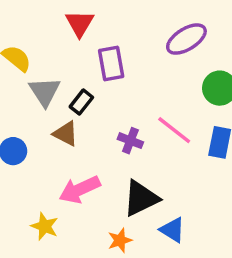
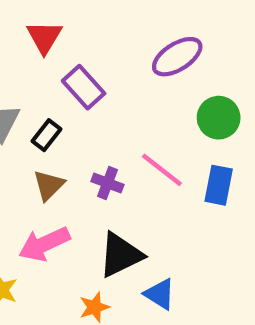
purple rectangle: (111, 64) -> (84, 87), turned -32
brown triangle: (66, 134) -> (49, 185), moved, turned 48

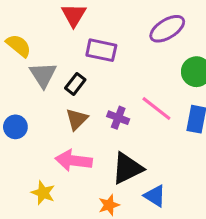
purple rectangle: (84, 87) -> (101, 50), turned -36
pink arrow: (44, 244) -> (74, 161), turned 32

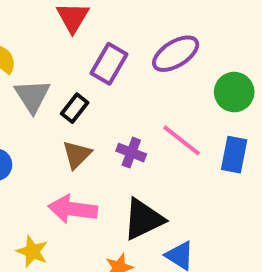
purple ellipse: (167, 29) -> (176, 54), moved
purple rectangle: (101, 50) -> (109, 64), turned -72

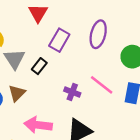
purple ellipse: (176, 54) -> (98, 34), turned -44
brown triangle: (77, 155) -> (17, 93), moved

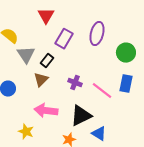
pink line: (102, 85) -> (102, 91), moved
brown triangle: (17, 93) -> (41, 80), moved

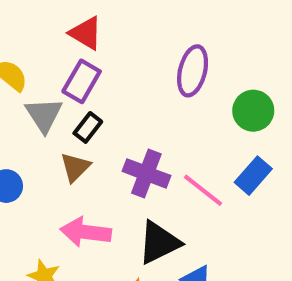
red triangle: (46, 16) -> (86, 33), turned -30
purple rectangle: (64, 39) -> (82, 81), moved
purple cross: (75, 83) -> (146, 173), size x1.5
blue rectangle: (126, 84) -> (253, 176), turned 30

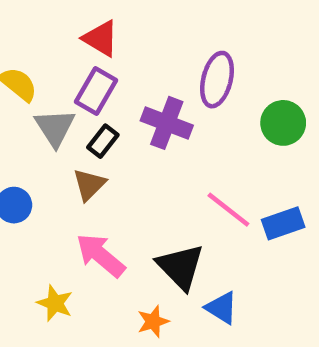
purple cross: (146, 173) -> (167, 123), moved
blue rectangle: (253, 176) -> (283, 223), moved, turned 30
pink arrow: (86, 232) -> (101, 255), turned 33
black triangle: (159, 243) -> (180, 267), turned -48

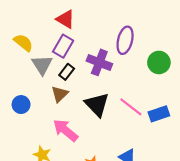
black triangle: (180, 267) -> (97, 105), moved

